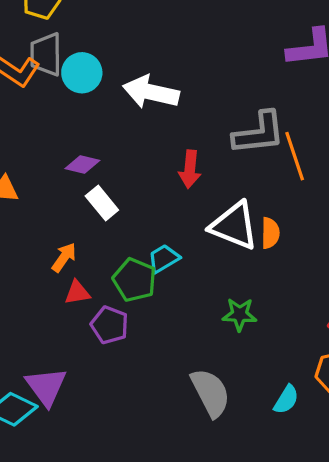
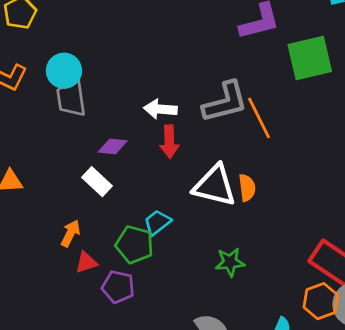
gray trapezoid: (46, 54) -> (71, 98), moved
white arrow: (151, 92) -> (160, 109), moved, size x0.7
purple diamond: (82, 165) -> (113, 146), moved

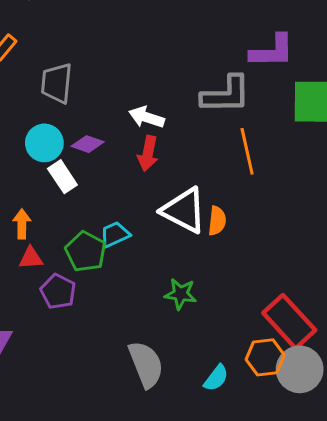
cyan circle: (64, 71) -> (44, 143), moved
gray L-shape: (225, 102) -> (226, 95), moved
orange arrow: (70, 233) -> (22, 224), turned -40

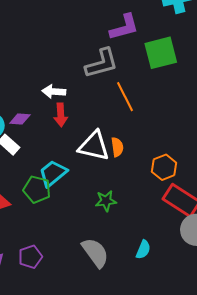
cyan trapezoid: (115, 234) -> (53, 173), size x1.4
purple pentagon: (58, 292) -> (30, 257), moved, turned -30
orange hexagon: (265, 357) -> (164, 167), moved

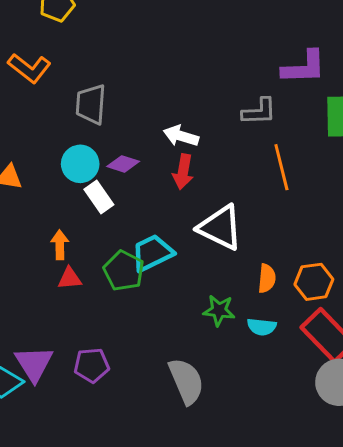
gray L-shape: (102, 63) -> (259, 111), size x0.7
orange semicircle: (117, 147) -> (267, 278), moved
cyan semicircle: (143, 250) -> (262, 327), moved, turned 60

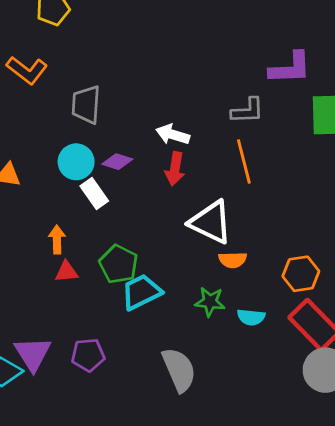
orange line: (281, 167) -> (244, 161), moved
cyan trapezoid: (152, 253) -> (141, 292), moved
orange semicircle: (267, 278) -> (233, 260), moved, turned 84

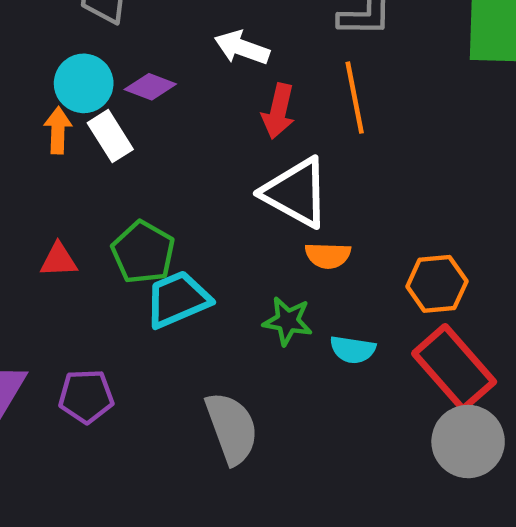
red arrow: (175, 169) -> (278, 111), moved
orange arrow: (57, 240) -> (58, 130), moved

